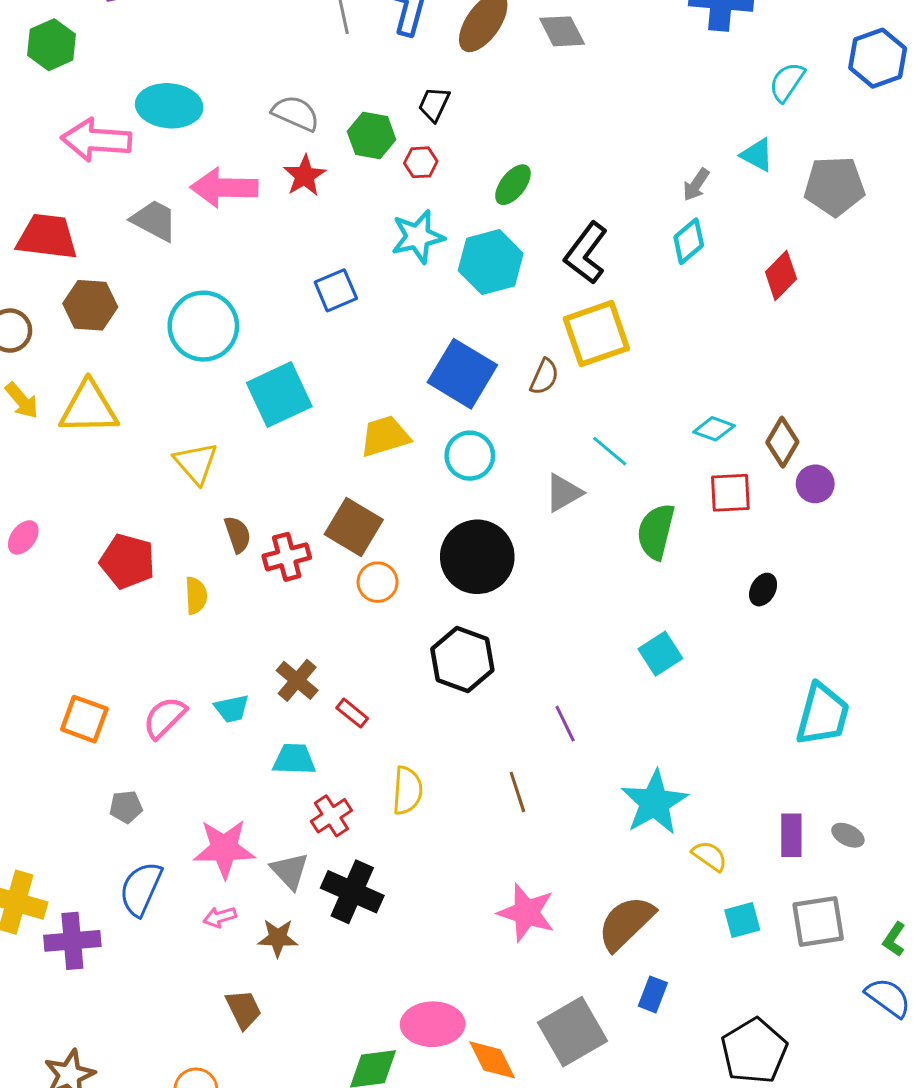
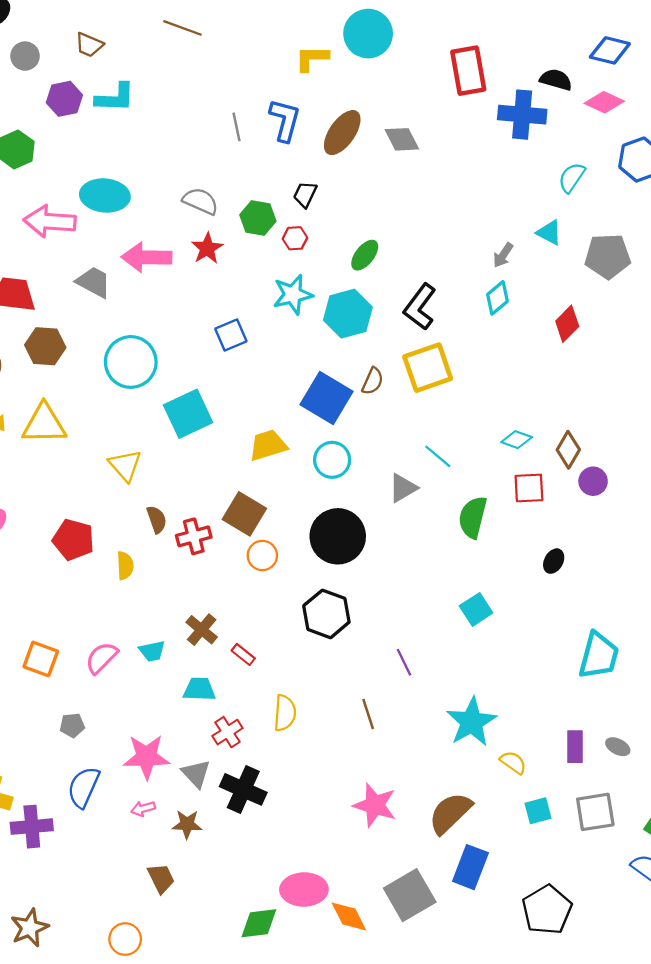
brown semicircle: (544, 377) -> (373, 381), moved
blue rectangle: (653, 994) -> (470, 867), size x1.6

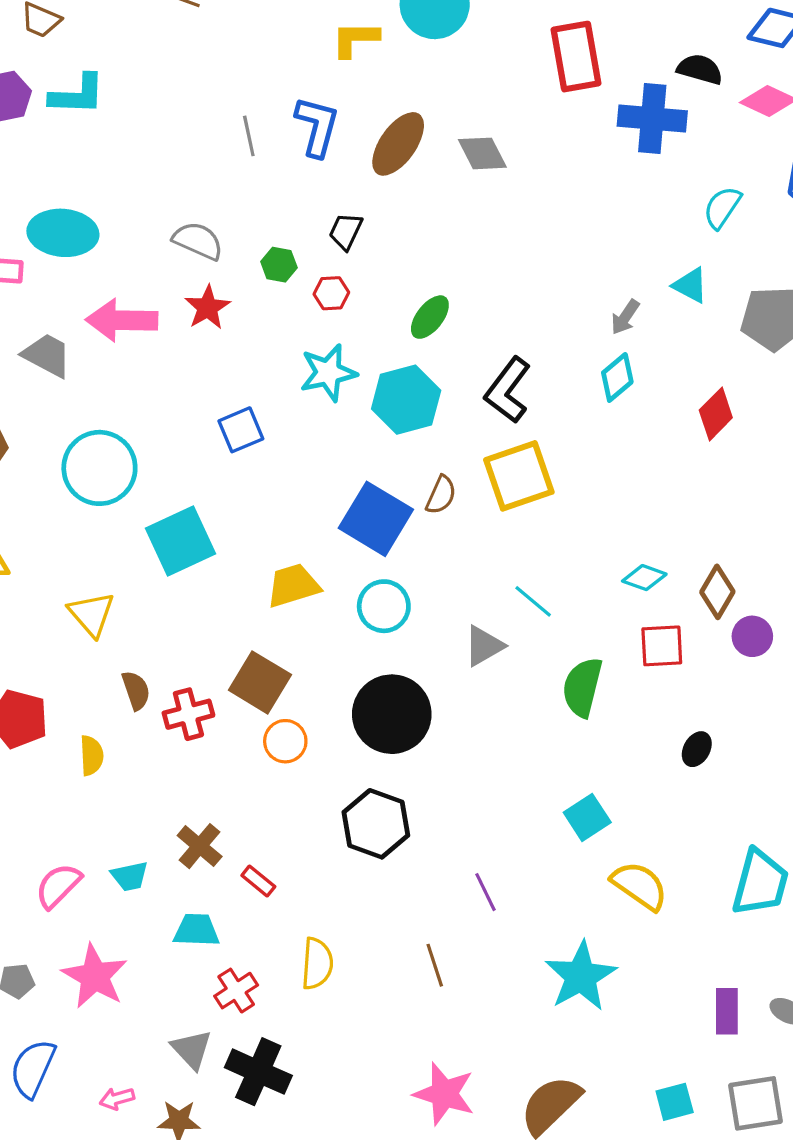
green hexagon: (258, 218) -> (279, 265), size x0.7
pink star: (146, 757) -> (95, 976), moved, turned 30
yellow semicircle: (513, 762) -> (640, 886), moved, size x1.5

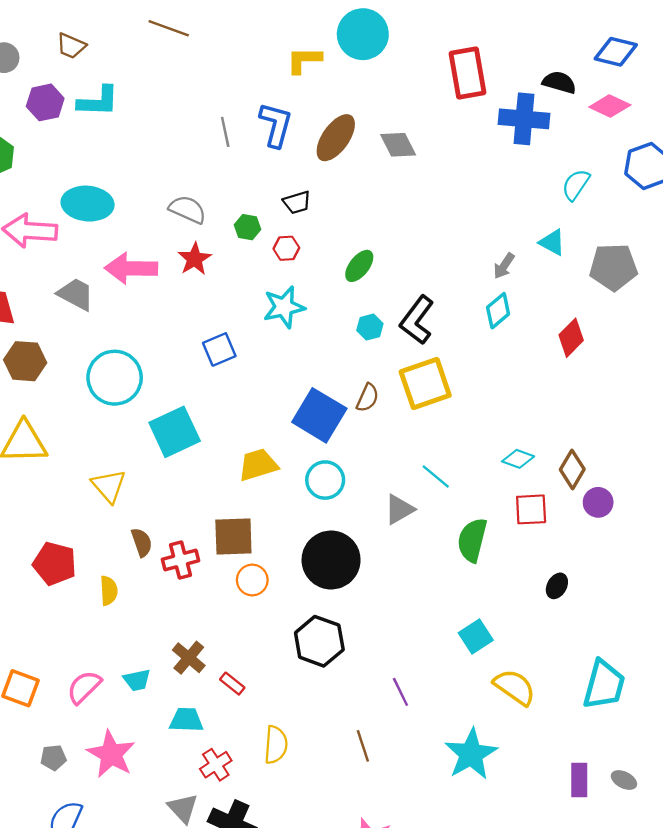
black trapezoid: (346, 231) -> (297, 202), turned -132
cyan hexagon: (406, 400) -> (370, 327), moved, size x0.5
brown square: (260, 682) -> (233, 536), turned -33

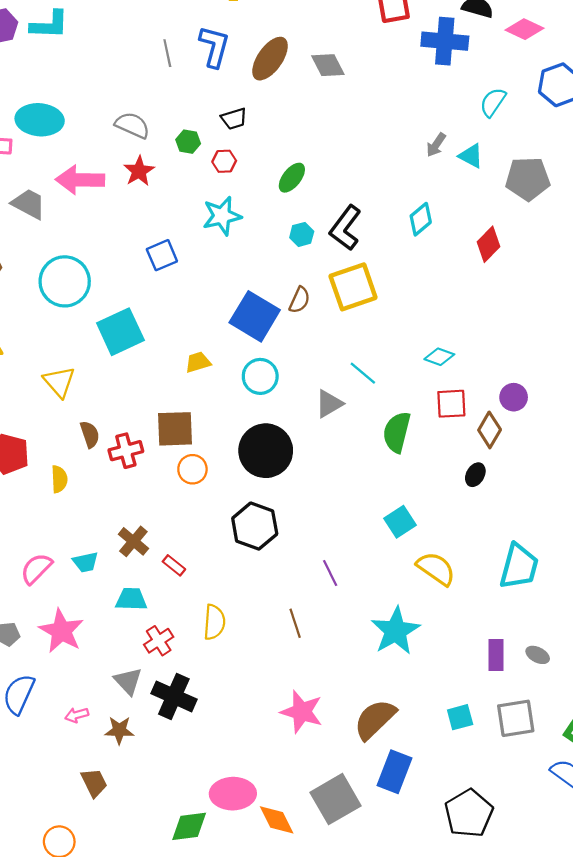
gray arrow: (504, 266) -> (436, 145), moved
yellow trapezoid: (258, 465) -> (198, 362), size x0.7
brown diamond: (572, 469) -> (490, 430), moved

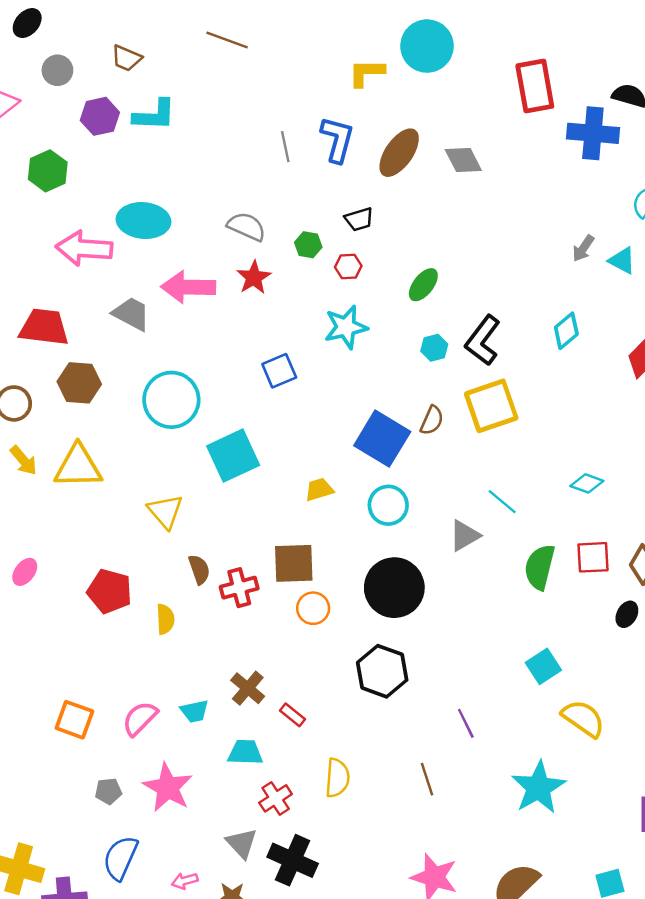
red square: (451, 404) -> (593, 557), moved

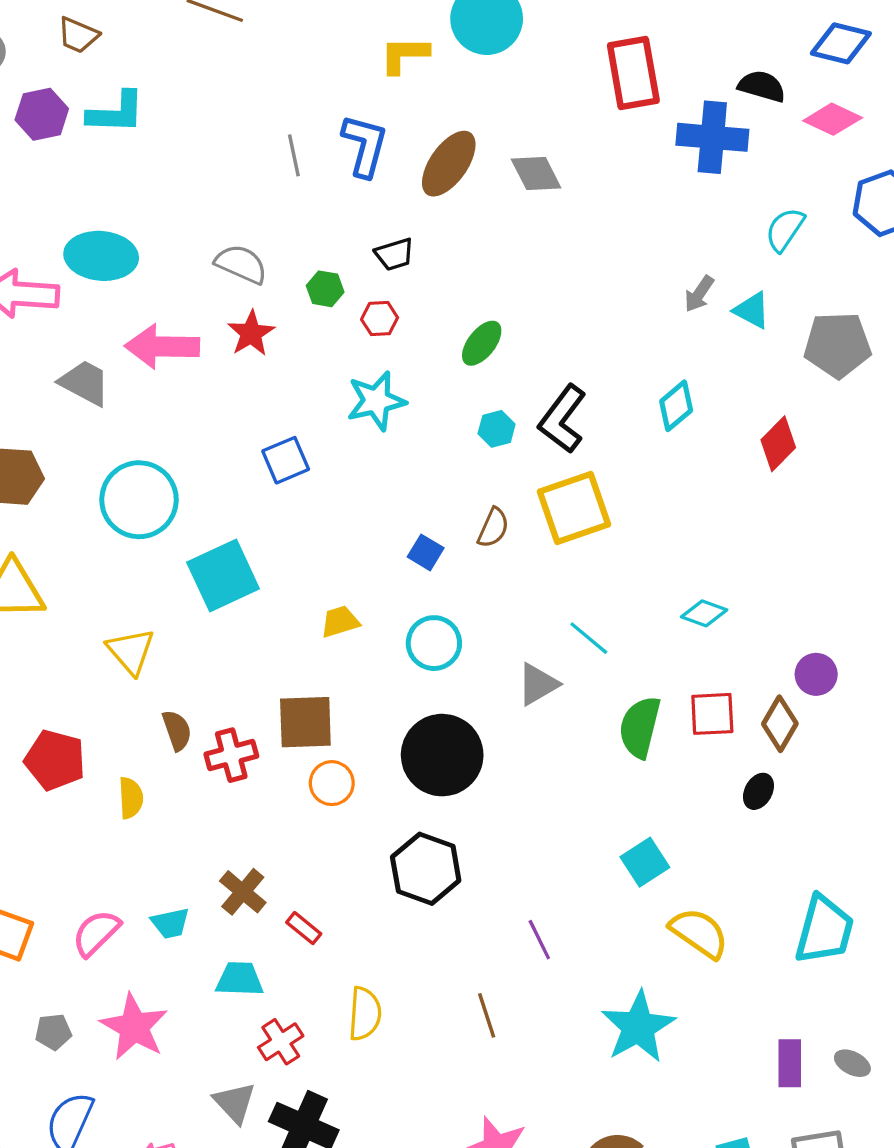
blue square: (382, 439) -> (426, 552), size x0.5

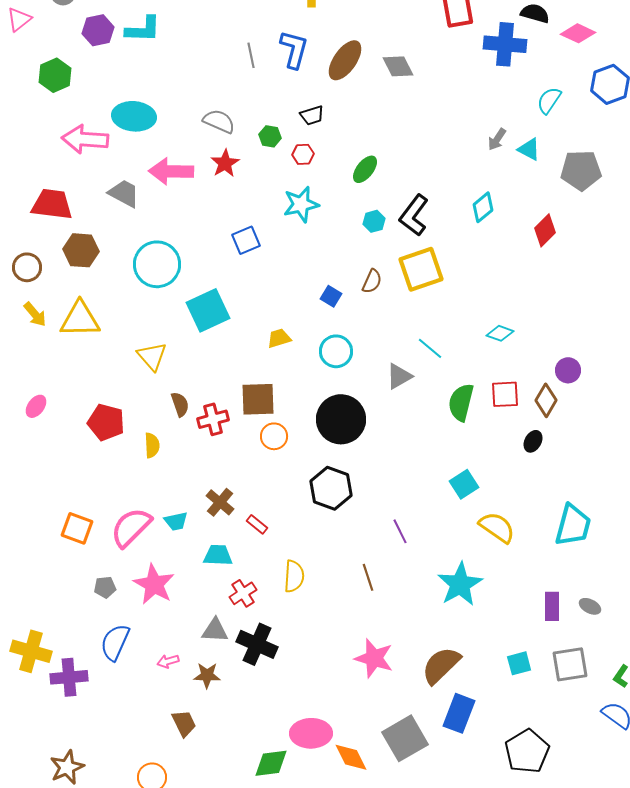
pink semicircle: (96, 933) -> (131, 527), size x1.4
gray triangle: (235, 1103) -> (215, 630), turned -44

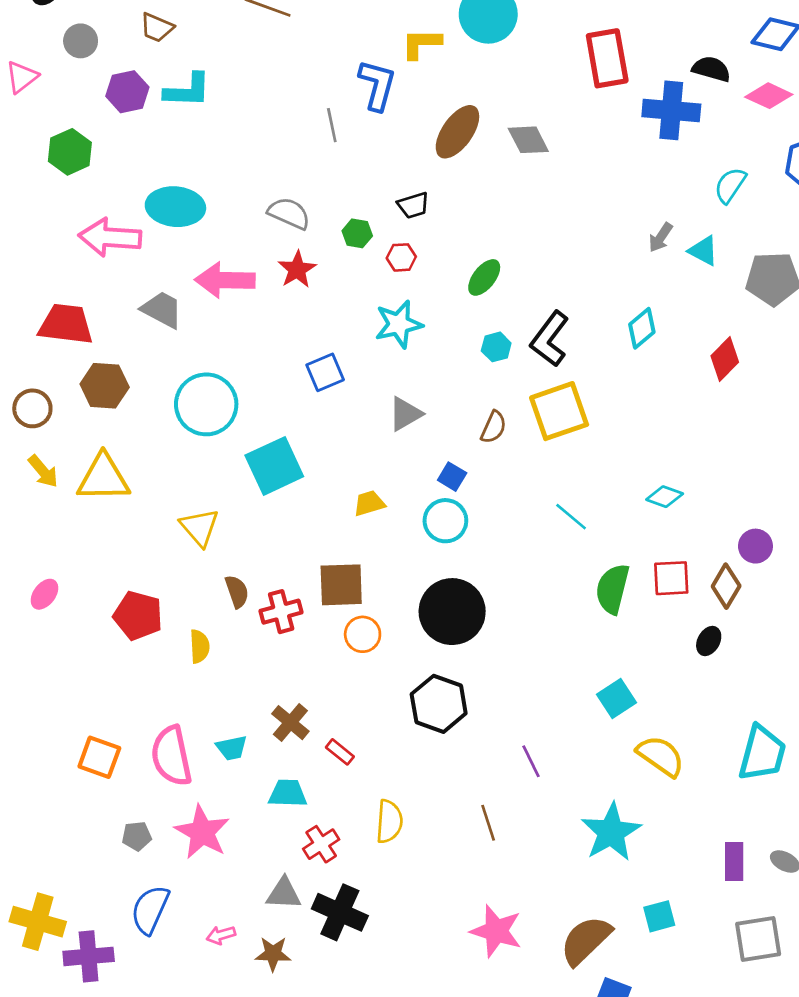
blue L-shape: (294, 49) -> (377, 85), moved
blue square: (331, 296) -> (452, 477), moved
gray triangle: (399, 376) -> (405, 414), moved
pink semicircle: (131, 527) -> (171, 756), turned -57
cyan square: (519, 663) -> (659, 916), moved

